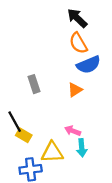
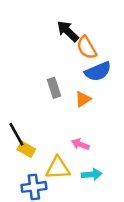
black arrow: (77, 18) -> (68, 31), moved
gray rectangle: (34, 84) -> (54, 88), moved
cyan arrow: (82, 148) -> (92, 174), moved, turned -90

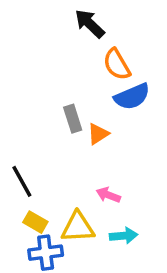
black arrow: (68, 31) -> (90, 24), moved
orange triangle: (83, 99) -> (98, 134), moved
yellow rectangle: (26, 149) -> (35, 222), moved

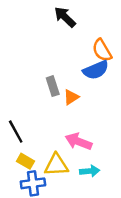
orange semicircle: (117, 64) -> (102, 50), moved
pink arrow: (108, 195) -> (79, 141), size x1.5

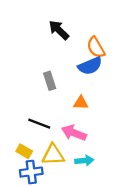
black arrow: (65, 17) -> (59, 30), moved
orange triangle: (71, 97) -> (81, 103), moved, turned 35
black line: (16, 132) -> (39, 124), moved, turned -40

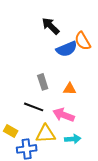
blue semicircle: (90, 66) -> (67, 49), moved
gray rectangle: (50, 81) -> (43, 82), moved
yellow rectangle: (24, 151) -> (11, 131), moved

